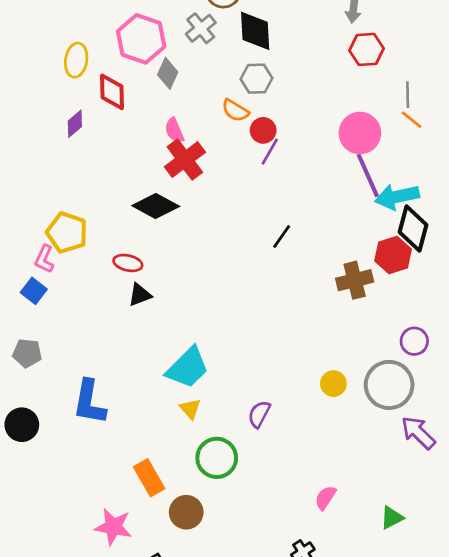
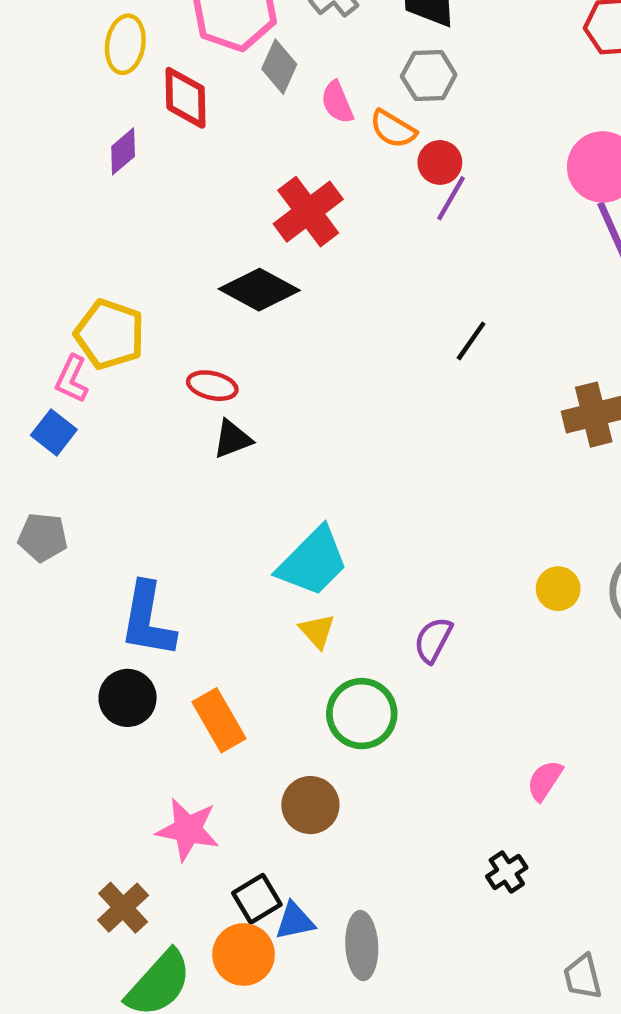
pink semicircle: (174, 130) -> (337, 102), moved
black circle: (22, 425) -> (128, 698), moved
orange rectangle: (149, 478) -> (219, 720), moved

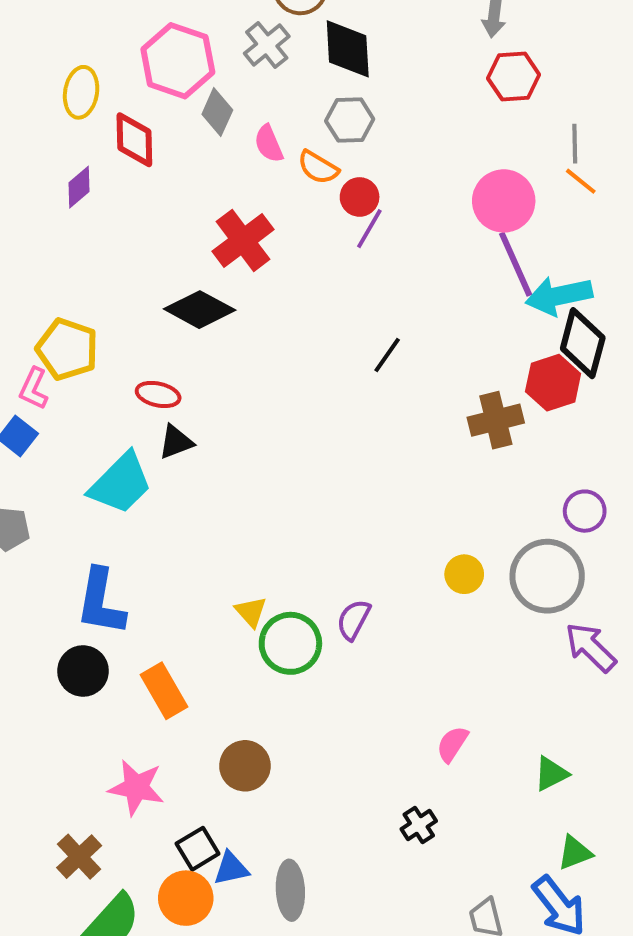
cyan trapezoid: (313, 562) -> (121, 483), moved
green circle: (362, 714) -> (290, 643), moved

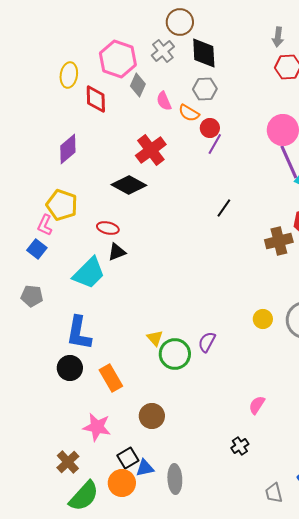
purple diamond: (79, 187) -> (68, 149), moved, size x1.4

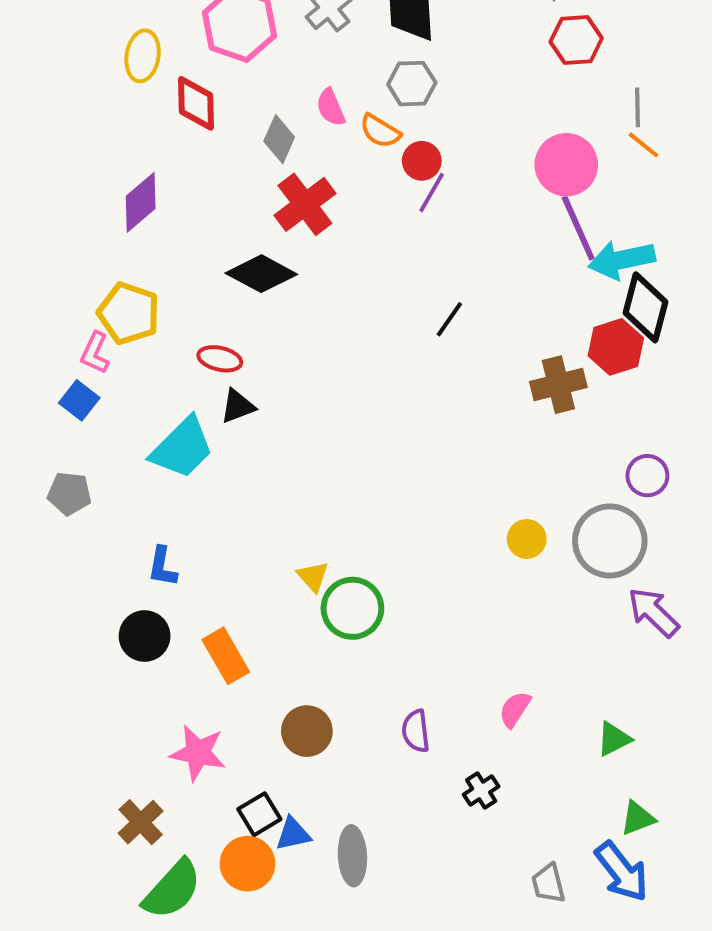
gray diamond: (138, 85) -> (279, 139), moved
blue L-shape: (79, 333) -> (162, 567), size x0.6
purple semicircle: (207, 342) -> (416, 731), moved, turned -35

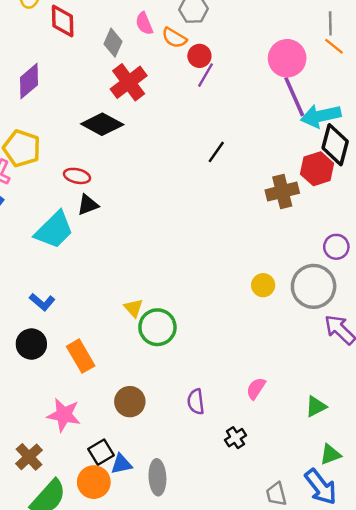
blue L-shape: (162, 567) -> (42, 302), turned -60

